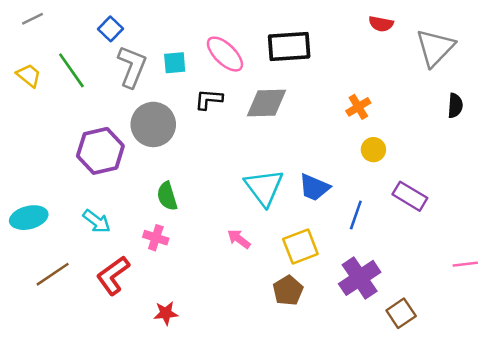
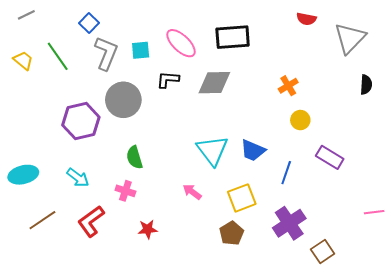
red star: (166, 313) -> (148, 229), moved

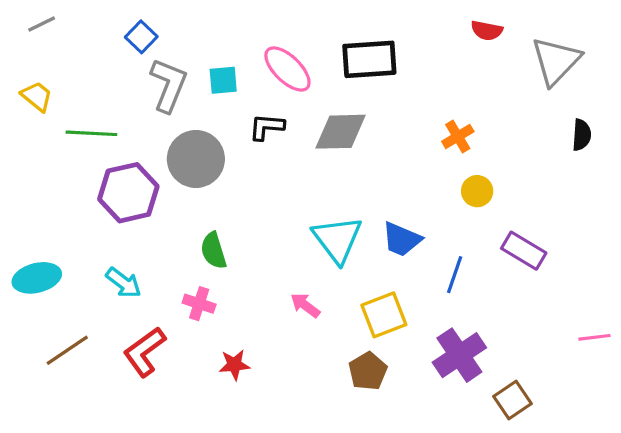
green line: (58, 56) -> (91, 133), moved, turned -52

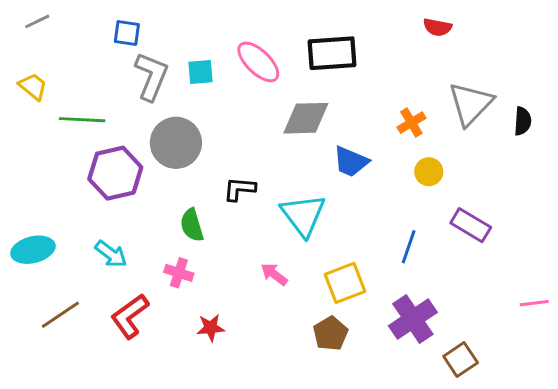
blue square: (141, 37) -> (127, 33), turned -36
gray triangle: (556, 61) -> (471, 104), moved
black L-shape: (267, 127) -> (240, 189), moved
blue trapezoid: (402, 239) -> (351, 162), moved

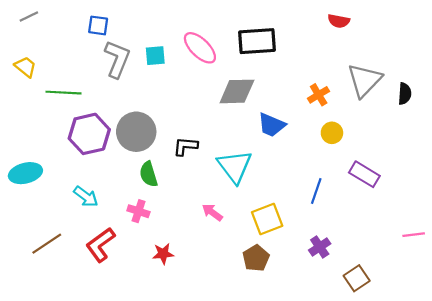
gray circle: (176, 143) -> (136, 132), moved
cyan ellipse: (33, 250) -> (25, 173), moved
purple cross: (413, 319) -> (320, 247), size x0.6

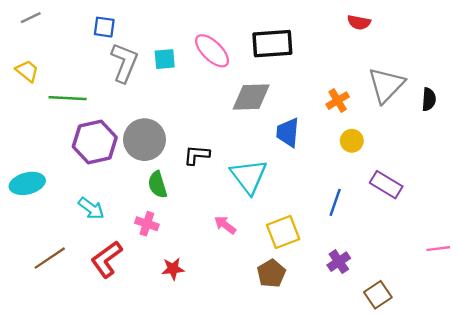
blue trapezoid: (272, 125) -> (288, 133), turned 72

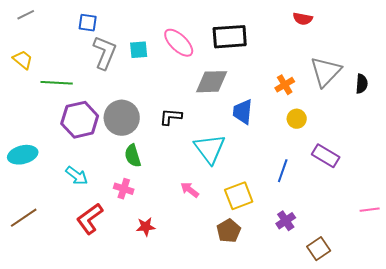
black L-shape: (197, 155) -> (171, 117), moved
brown line: (50, 258) -> (24, 218), moved

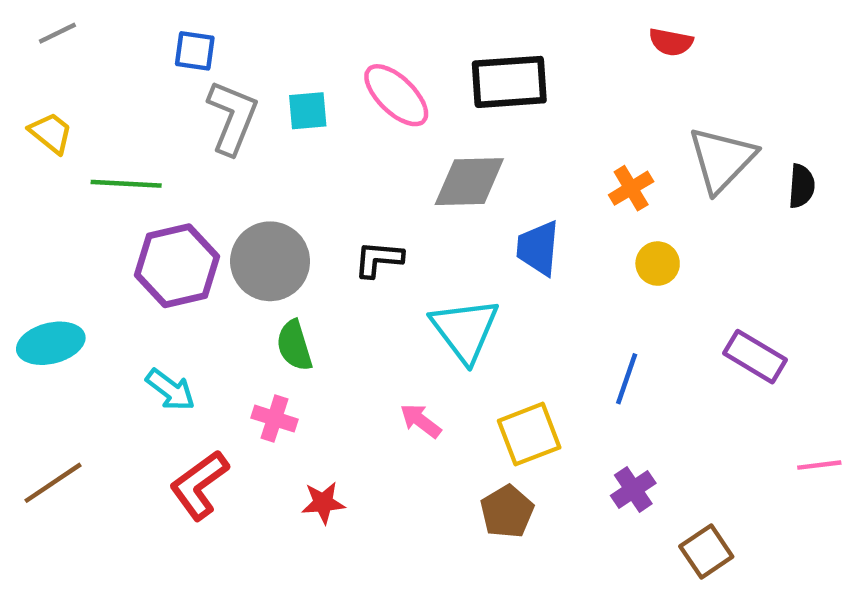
purple rectangle: (326, 156) -> (755, 357), moved

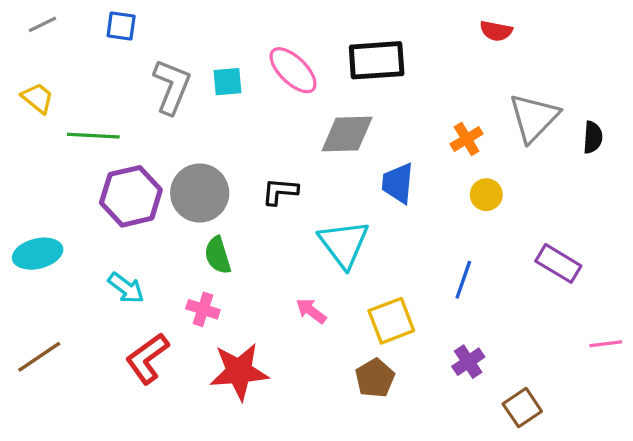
blue square: (195, 51) -> (121, 26), moved
red star: (323, 503) -> (239, 371), size x1.8

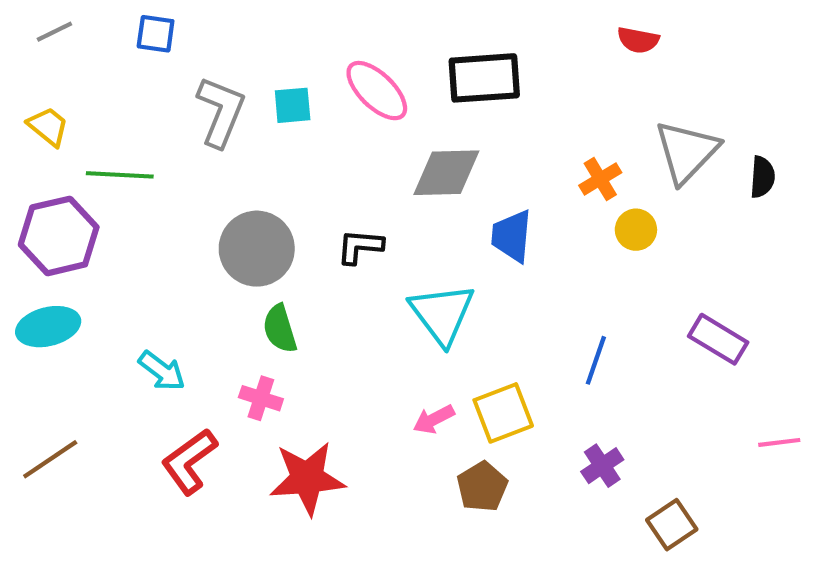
yellow circle: (486, 195) -> (636, 230), moved
purple hexagon: (131, 196) -> (59, 236), moved
pink arrow: (311, 311) -> (434, 419), moved, turned -64

